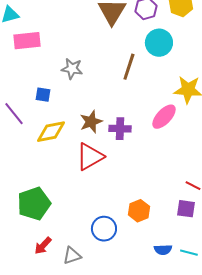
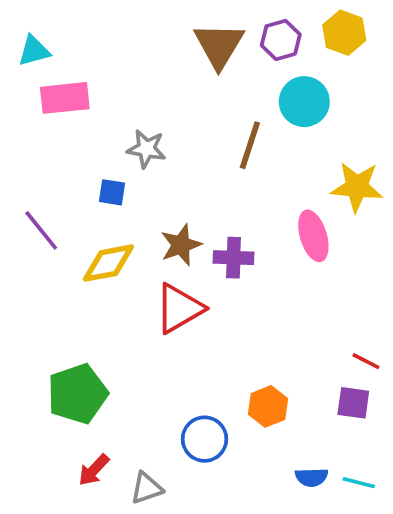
blue square: (43, 95) -> (112, 192), moved
pink ellipse: (164, 117) -> (313, 236), turned -60

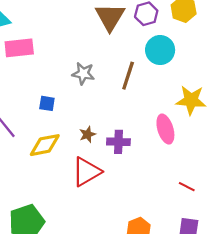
gray star: (146, 149) -> (83, 74), moved
brown star: (181, 245) -> (87, 134), size x0.7
red line: (366, 361) -> (187, 187), moved

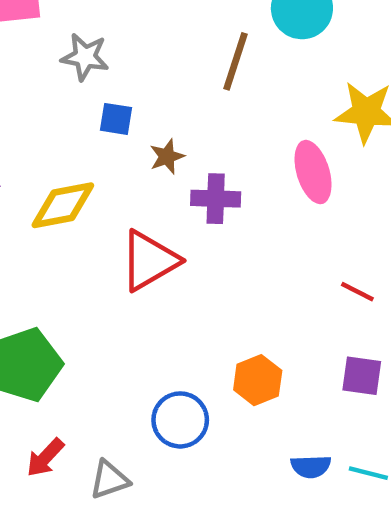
gray star: (83, 74) -> (85, 57), moved
blue square: (47, 103) -> (116, 119), moved
brown star: (87, 134) -> (167, 157), moved

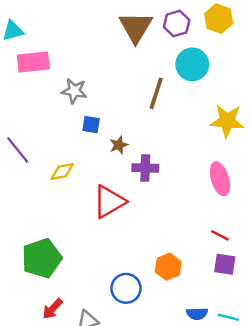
pink ellipse: (313, 172) -> (220, 179), moved
yellow diamond: (63, 205) -> (62, 172), size x0.7
red line: (357, 292) -> (220, 235), moved

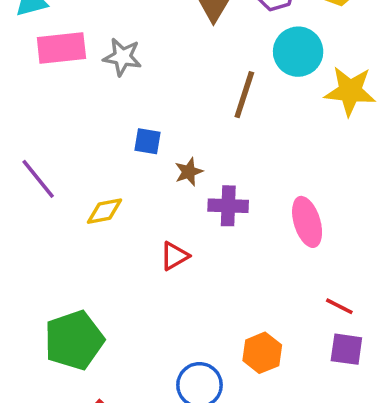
gray star: (74, 91) -> (122, 57), moved
yellow star: (227, 121) -> (350, 91), moved
pink ellipse: (220, 179) -> (307, 222), moved
red triangle: (109, 202) -> (174, 256), size x0.6

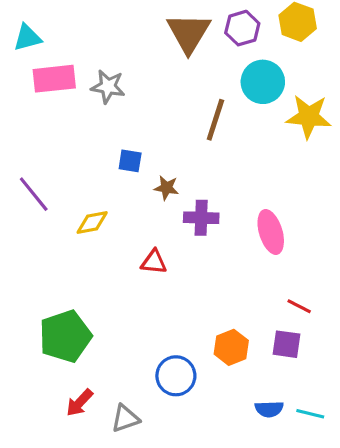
brown star: (189, 172) -> (166, 188), turned 30
red triangle: (174, 256) -> (154, 262), turned 36
purple square: (346, 349) -> (287, 344), moved

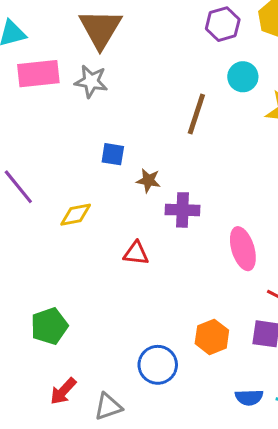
brown triangle: (189, 33) -> (100, 29), moved
cyan circle: (263, 82) -> (243, 77), size x0.7
pink ellipse: (271, 232) -> (243, 249), moved
green pentagon: (65, 336) -> (49, 326), size x0.7

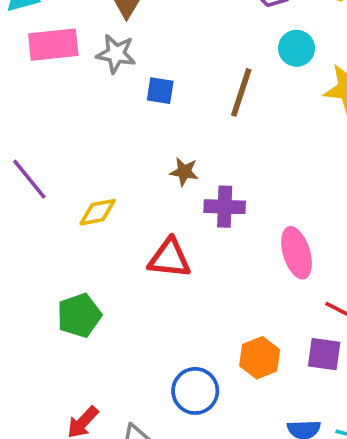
blue square: (113, 154) -> (160, 91), moved
red triangle: (136, 253) -> (169, 258), size x1.4
green pentagon: (49, 326) -> (79, 315), moved

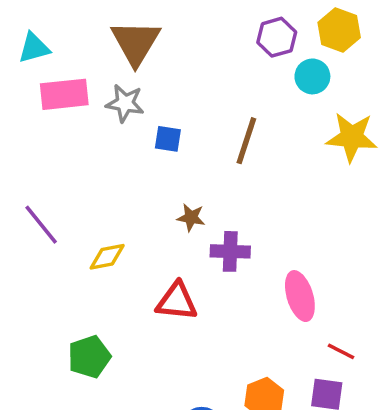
cyan circle: (297, 48) -> (312, 76), moved

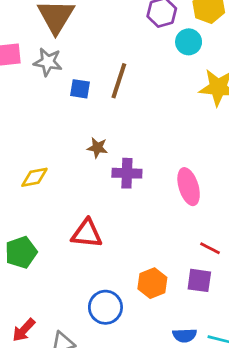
brown line: (246, 141) -> (119, 81), moved
pink ellipse: (300, 296) -> (189, 187), moved
red triangle: (177, 301) -> (87, 234), moved

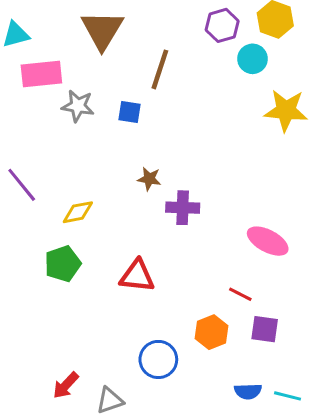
gray star: (48, 62) -> (78, 106), moved
brown line: (119, 81) -> (160, 69), moved
pink ellipse: (189, 187) -> (268, 241), moved, turned -45
red line: (210, 248) -> (240, 294), moved
green pentagon: (21, 252) -> (63, 264), moved

